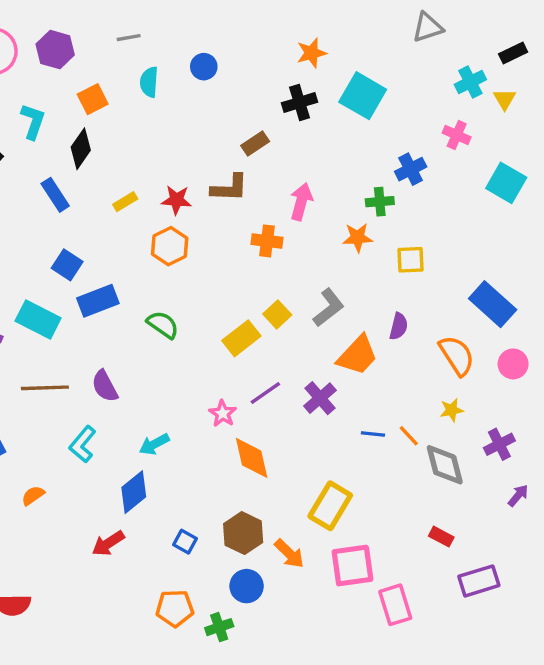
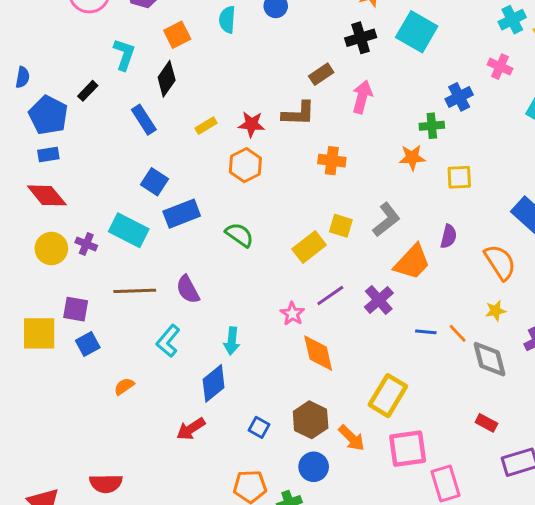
pink arrow: (301, 202) -> (362, 97), moved
yellow square: (277, 314) -> (341, 226), turned -30
cyan arrow: (154, 444) -> (232, 341), turned -56

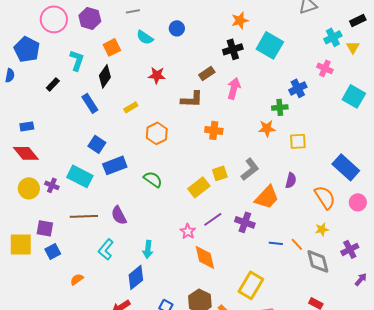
cyan semicircle: (227, 20) -> (145, 37), turned -60
blue pentagon: (48, 115) -> (27, 49), moved
red star: (251, 124) -> (157, 75), moved
yellow square: (341, 226) -> (220, 173), turned -35
purple cross: (379, 300) -> (245, 222), turned -30

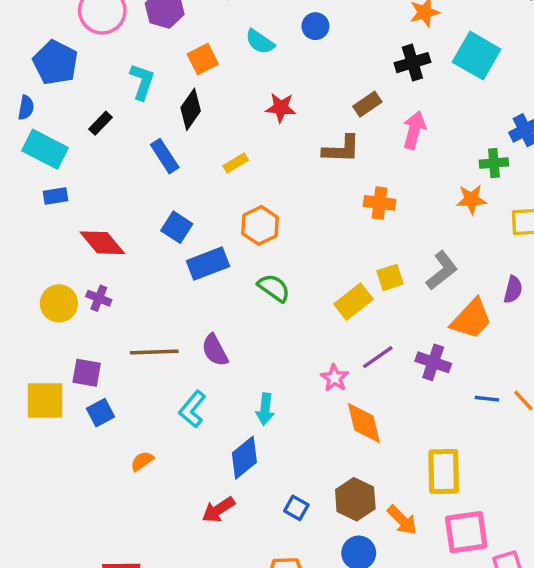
orange hexagon: (157, 133) -> (260, 225), moved
red diamond: (26, 153) -> (102, 243), moved
cyan rectangle: (80, 176) -> (45, 149), moved
yellow rectangle: (251, 285) -> (444, 472), turned -32

